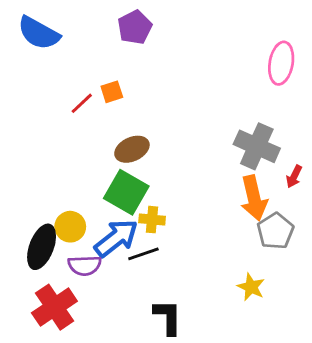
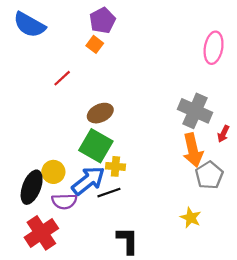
orange square: (112, 92) -> (95, 44), moved, turned -35

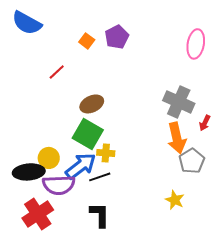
purple pentagon: (102, 20) -> (117, 37), moved
black ellipse: (32, 187) -> (29, 172), turned 64
purple semicircle: (64, 201) -> (59, 185), size x1.4
black L-shape: (127, 241) -> (100, 215), moved

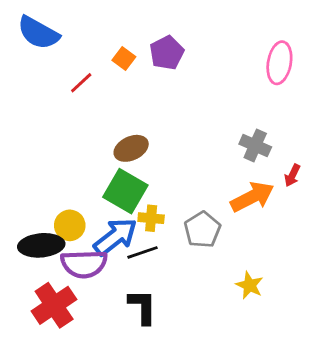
red line: (57, 72) -> (81, 83), moved
gray cross: (179, 102) -> (255, 145), size x0.7
orange arrow: (177, 138) -> (252, 197), turned -104
gray pentagon: (192, 161) -> (202, 230), moved

